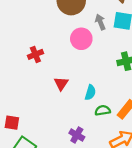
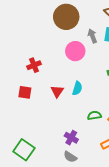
cyan semicircle: (90, 92) -> (77, 88), moved
red square: (12, 123) -> (25, 92), moved

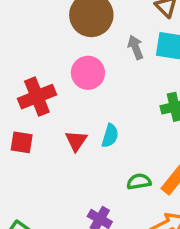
pink circle: (75, 51) -> (88, 73), moved
red cross: (34, 65) -> (37, 97), size x1.5

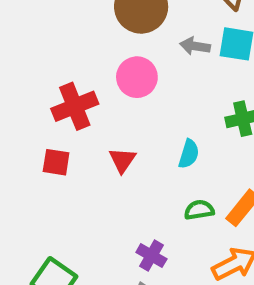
gray arrow: (136, 47) -> (195, 46), turned -60
cyan semicircle: (110, 136) -> (189, 154), moved

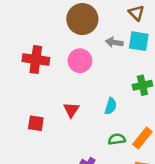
red cross: (75, 106) -> (36, 59), moved, turned 30
red square: (56, 162) -> (36, 123), moved

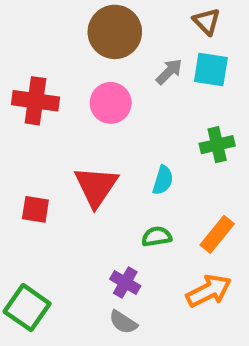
gray arrow: (114, 42) -> (169, 72), turned 126
red triangle: (71, 110) -> (96, 186), size x1.6
green semicircle: (117, 139) -> (157, 237), moved

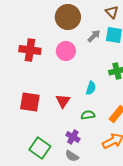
red triangle: (96, 186) -> (63, 101), moved, size x0.7
red square: (35, 209) -> (30, 102), size x1.5
green square: (27, 308) -> (40, 148), moved

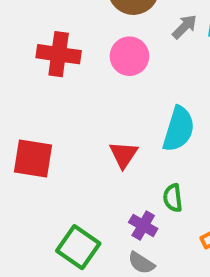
cyan semicircle: (91, 88) -> (179, 129), size x1.6
red square: (30, 102) -> (33, 159), moved
green semicircle: (88, 115) -> (173, 198), moved, turned -88

